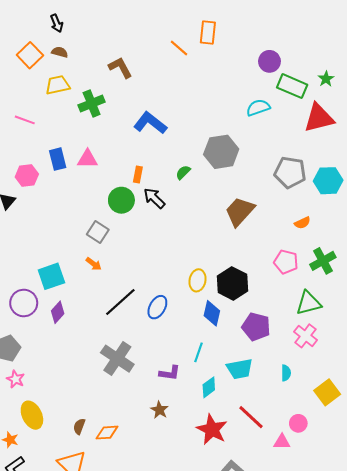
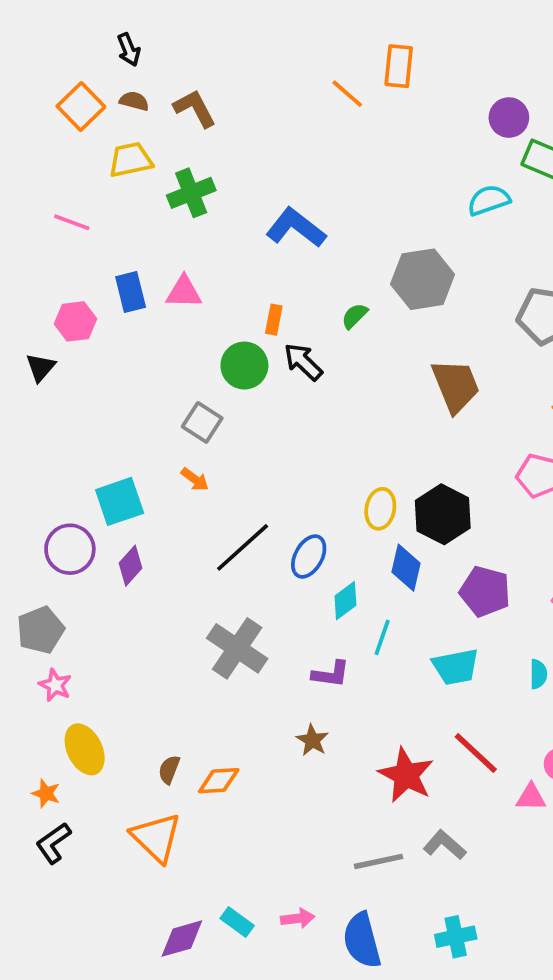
brown L-shape: (120, 68) -> (195, 108), moved
brown trapezoid: (240, 211) -> (456, 386), turned 116
cyan diamond: (209, 387) -> (345, 601), moved

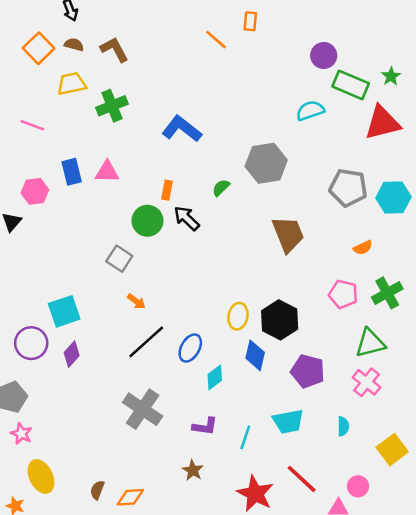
orange rectangle: (399, 66) -> (250, 21), size x0.7
orange arrow: (195, 479) -> (136, 301), moved
cyan line: (382, 637) -> (245, 437), moved

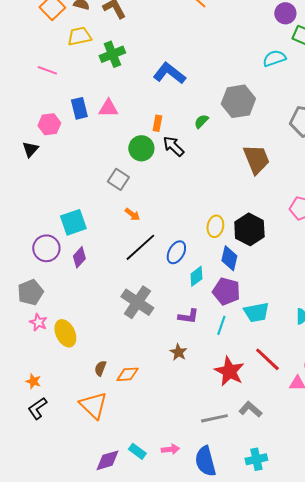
purple pentagon: (308, 371) -> (226, 291), moved
yellow ellipse: (41, 476) -> (65, 333), moved

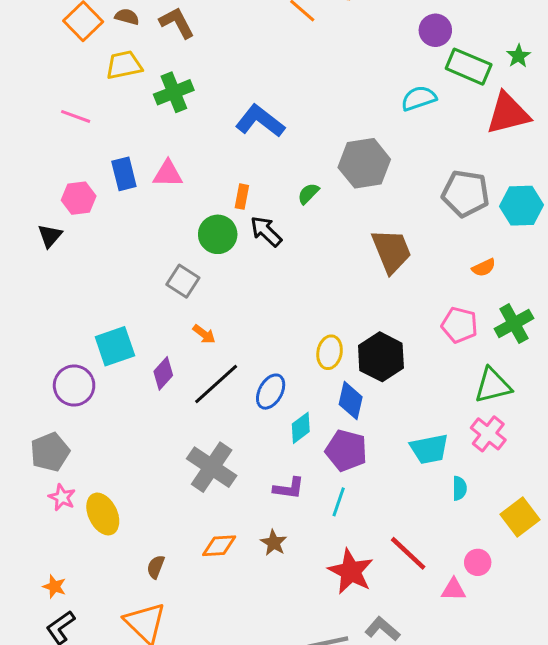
purple diamond: (79, 257) -> (163, 373), moved
cyan trapezoid: (256, 312) -> (429, 449), moved
orange diamond: (127, 374) -> (219, 546), moved

